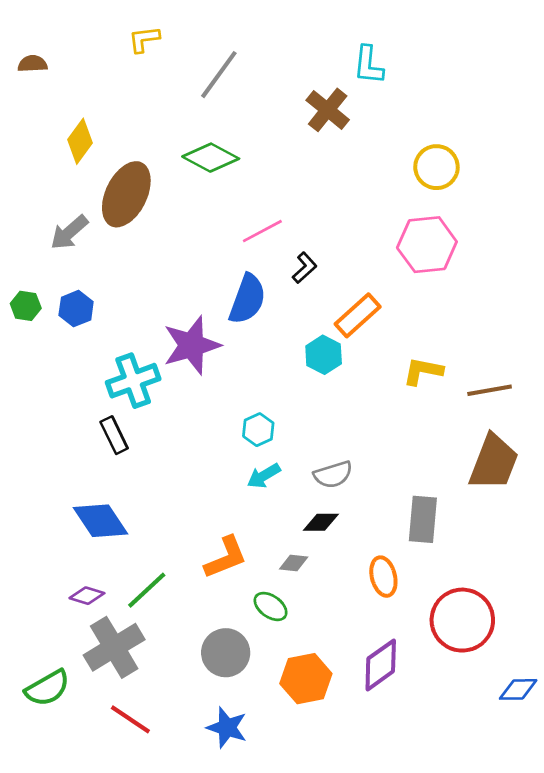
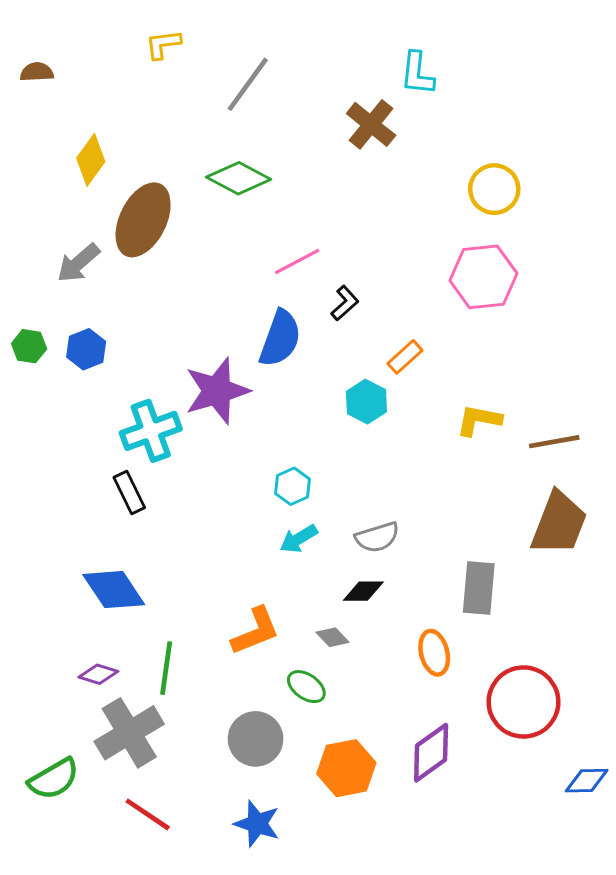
orange rectangle: (358, 315) -> (405, 357), size x0.7
gray diamond: (294, 563) -> (333, 637), turned 40
green line: (147, 590) -> (166, 668), turned -39

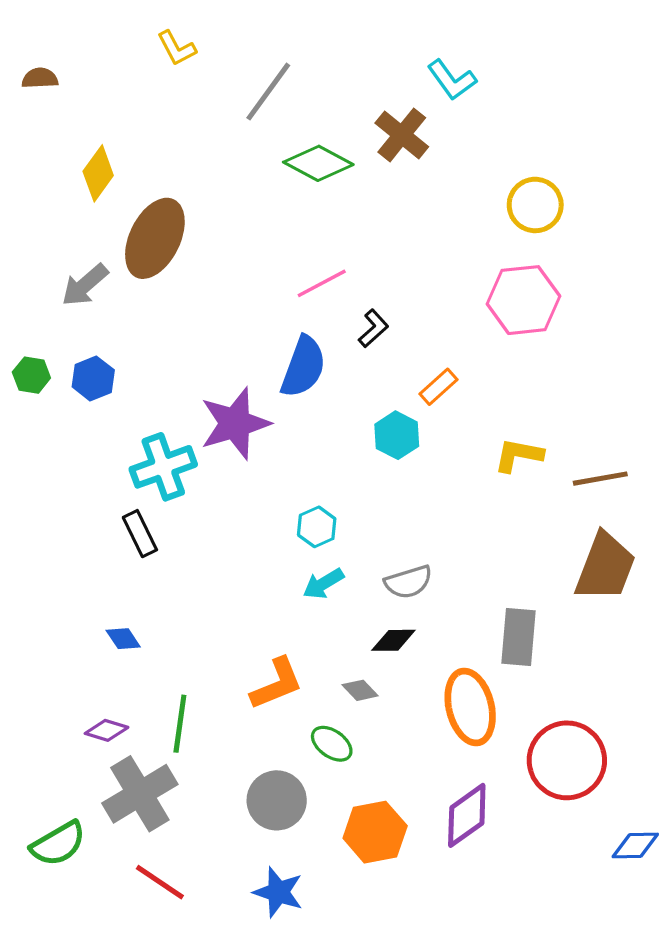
yellow L-shape: (163, 44) -> (177, 48), turned -111
cyan L-shape: (417, 74) -> (452, 80), turned -42
green diamond: (239, 178) -> (318, 163), moved
blue diamond: (114, 590) -> (123, 639), size x0.5
orange ellipse: (434, 653) -> (470, 707), size x1.5

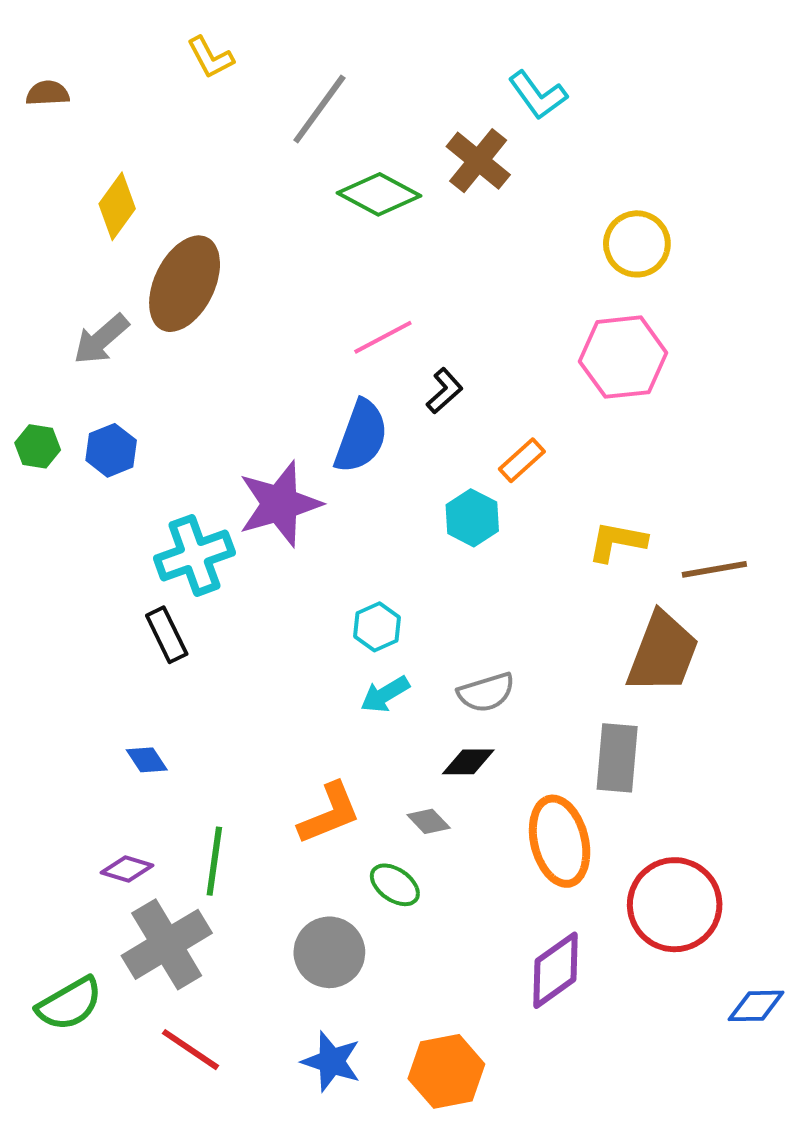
brown trapezoid: (605, 567) -> (663, 653), moved
orange hexagon: (375, 832) -> (446, 1071), moved

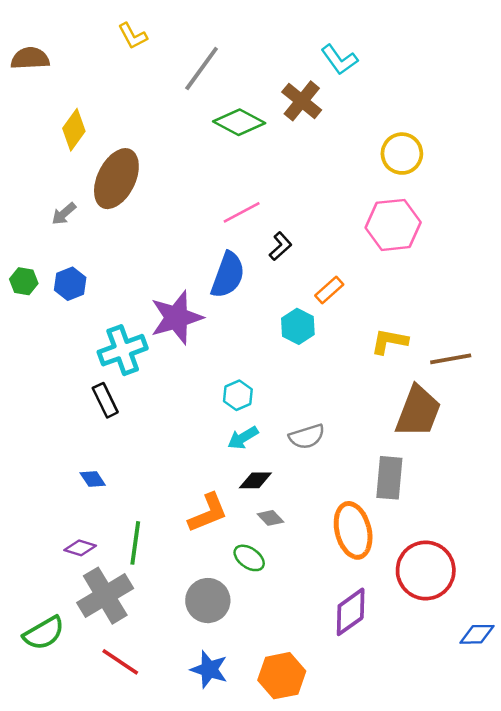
brown semicircle: (48, 93) -> (30, 58), size x1.4
gray arrow: (101, 339) -> (64, 214), size x0.7
black diamond: (468, 762) -> (255, 480), moved

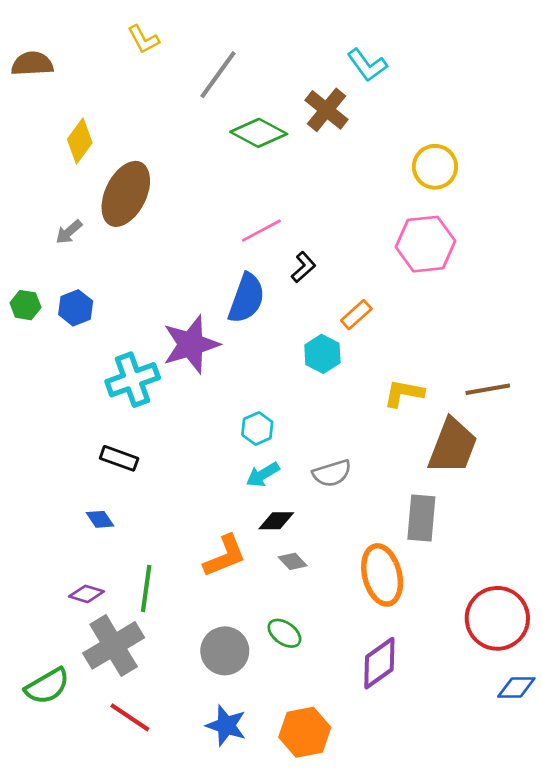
yellow L-shape: (389, 341) -> (404, 393), moved
black rectangle: (105, 400) -> (119, 458), moved, turned -44
green ellipse: (249, 558) -> (284, 633), moved
red circle: (426, 570) -> (497, 618), moved

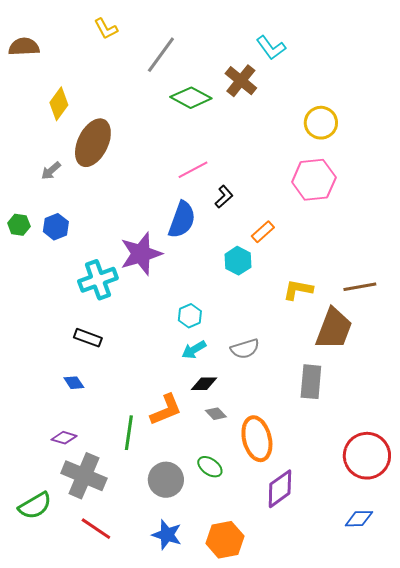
orange ellipse: (382, 575) -> (257, 439), moved
green line: (146, 589) -> (129, 433), moved
gray cross: (114, 645) -> (84, 476), turned -36
blue diamond: (516, 687) -> (359, 519), moved

